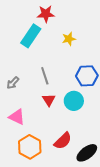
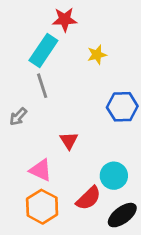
gray line: (45, 76) -> (42, 86), moved
cyan circle: (74, 101) -> (114, 176), moved
pink triangle: (17, 117) -> (41, 170), moved

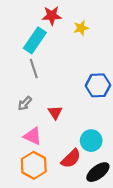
yellow star: (97, 55) -> (81, 28), moved
gray arrow: (18, 117) -> (25, 103), moved

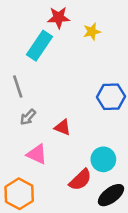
gray line: (34, 69) -> (18, 87), moved
red triangle: (55, 112) -> (62, 127), turned -35
orange hexagon: (34, 165) -> (19, 194), moved

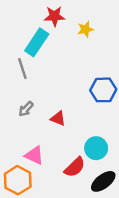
gray line: (18, 87) -> (22, 69), moved
pink triangle: (37, 154) -> (34, 155), moved

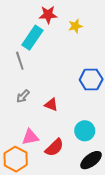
pink triangle: (34, 155) -> (30, 137), turned -36
red semicircle: (75, 167) -> (54, 148), moved

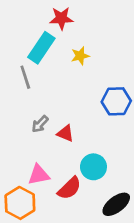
yellow star: (75, 26) -> (80, 56), moved
gray arrow: (23, 96) -> (40, 124), moved
cyan circle: (85, 131) -> (93, 167), moved

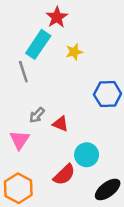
red star: (61, 18) -> (57, 17), turned -30
pink triangle: (39, 175) -> (20, 140), moved, turned -45

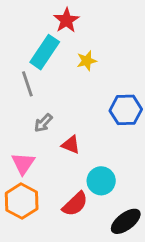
gray arrow: (37, 115) -> (43, 123), moved
orange hexagon: (18, 188) -> (22, 201), moved

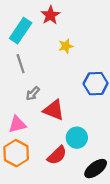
cyan rectangle: (45, 52) -> (21, 31), moved
red triangle: (71, 145) -> (54, 110), size x1.5
pink triangle: (23, 163) -> (17, 124), turned 42

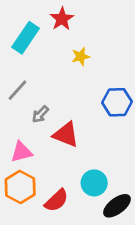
gray line: (21, 64) -> (17, 90), moved, turned 60
cyan circle: (77, 138) -> (94, 183), moved
red semicircle: (57, 155) -> (56, 200), moved

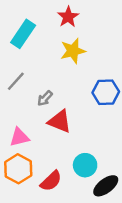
red star: (62, 19) -> (68, 17), moved
yellow star: (81, 56) -> (73, 51), size x1.5
gray arrow: (40, 114) -> (45, 98), moved

